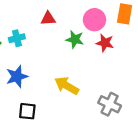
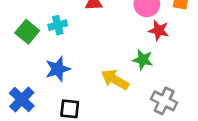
green star: (75, 39) -> (143, 60), moved

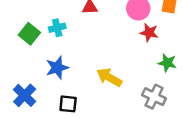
green star: (143, 60) -> (167, 63), moved

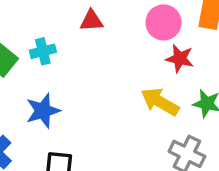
yellow arrow: (109, 77) -> (160, 102), moved

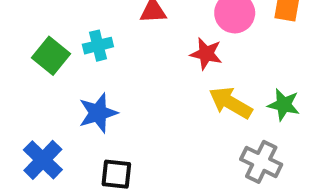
red star: (180, 58) -> (206, 54), moved

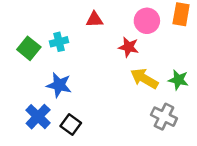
blue star: (98, 113) -> (59, 85), turned 30
blue cross: (43, 160) -> (38, 117), moved
black square: (116, 174) -> (71, 124), turned 30

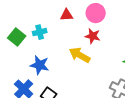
pink circle: (147, 21) -> (96, 13), moved
yellow arrow: (144, 79) -> (80, 55), moved

